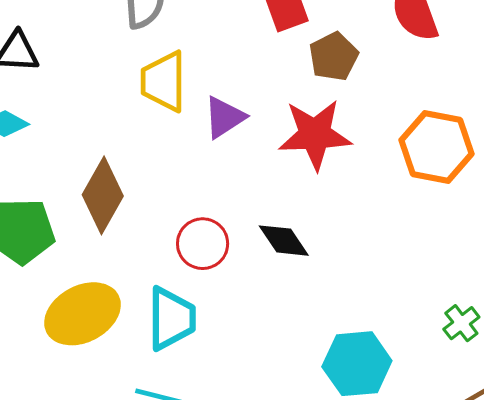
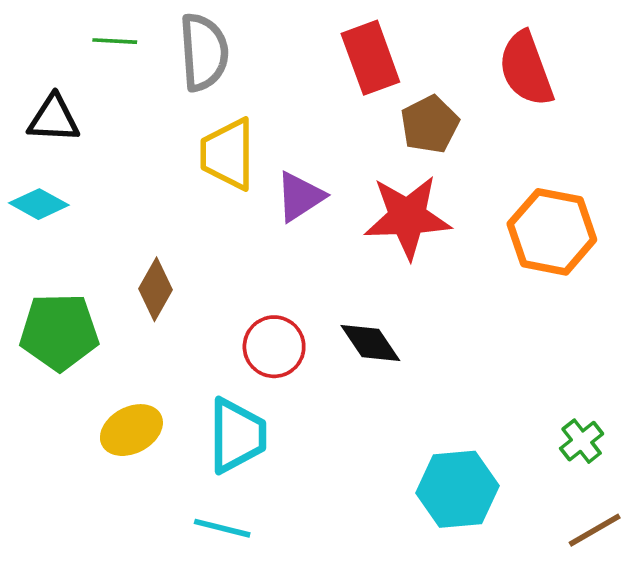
brown diamond: (103, 195) -> (156, 289), size x0.7
yellow ellipse: (83, 314) -> (131, 430), size x0.7

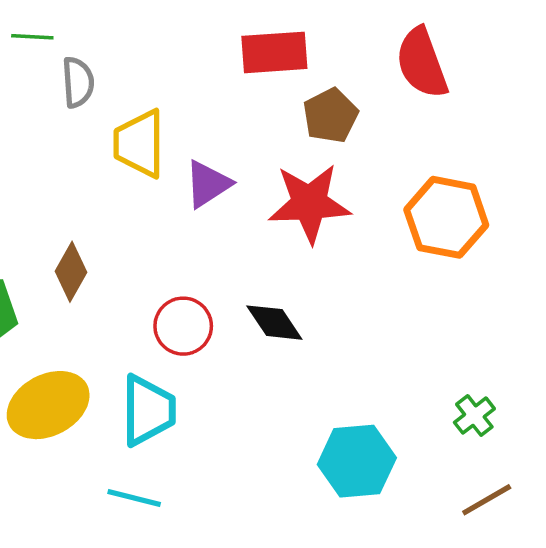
gray semicircle: (204, 52) -> (78, 82), moved, size x0.7
red rectangle: (370, 58) -> (274, 52), turned -74
yellow ellipse: (131, 430) -> (48, 405), size x1.4

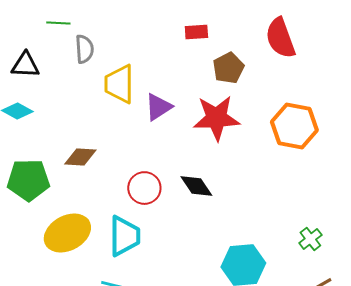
red rectangle: (274, 52) -> (196, 32), size x0.6
brown diamond: (71, 272) -> (80, 157), turned 64

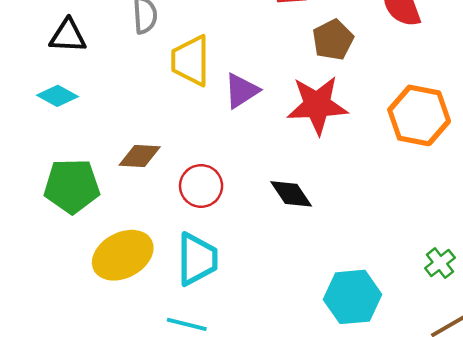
red circle: (144, 188) -> (201, 186), moved

